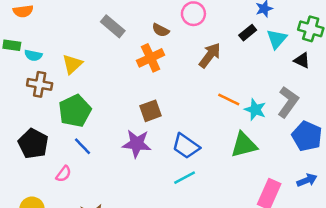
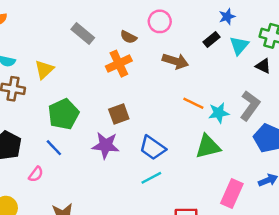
brown arrow: (210, 55) -> (175, 61), turned 70
cyan star: (255, 110) -> (219, 113), turned -30
green pentagon: (75, 111) -> (64, 114), moved

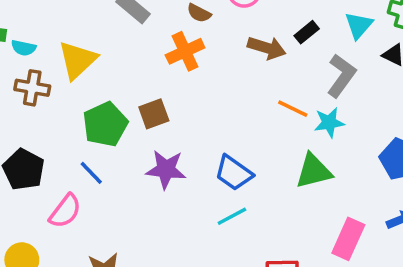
black rectangle: (211, 39) -> (307, 32), moved
yellow triangle: (44, 70) -> (77, 60), size x1.4
gray L-shape: (250, 106) -> (341, 76), moved
brown square: (119, 114) -> (154, 114), moved
pink semicircle: (36, 174) -> (65, 211), size x1.5

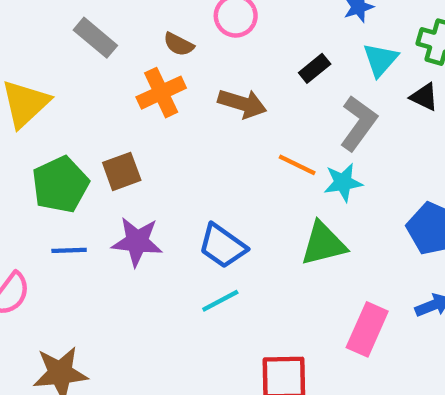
brown arrow: (267, 48) -> (242, 103), moved
blue line: (91, 173) -> (69, 250), moved, turned -48

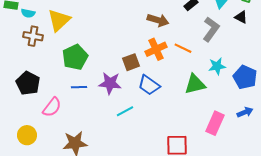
orange cross: (161, 93) -> (156, 49), moved
brown square: (122, 171) -> (131, 62), moved
cyan star: (343, 182) -> (217, 66), moved
cyan line: (220, 301) -> (125, 111), moved

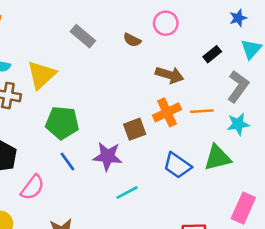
orange line: (183, 48) -> (202, 111), turned -30
green pentagon: (75, 57) -> (62, 123), turned 30
cyan star: (217, 66) -> (238, 124), moved
blue trapezoid: (149, 85) -> (177, 165), moved
blue line: (79, 87) -> (67, 162), turned 56

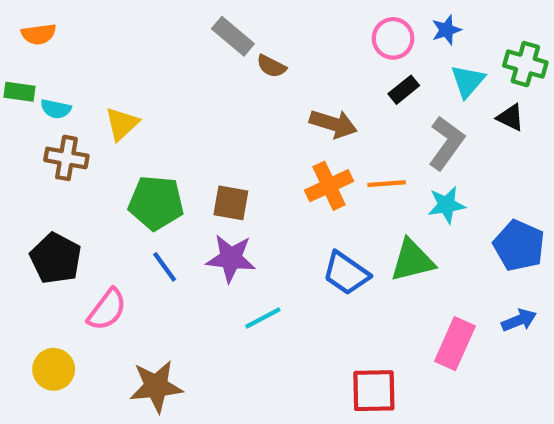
pink circle: (166, 23) -> (393, 38), moved
gray rectangle: (83, 36) -> (233, 36), moved
yellow triangle: (42, 75) -> (122, 124), size x0.7
brown square: (135, 129) -> (231, 203), moved, turned 30

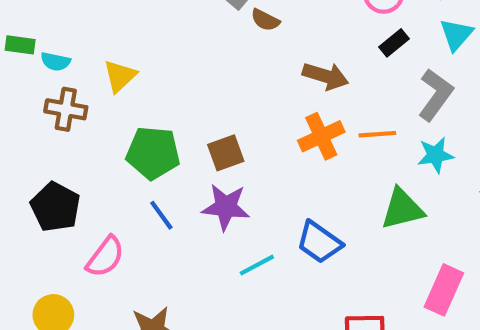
brown square: (231, 203) -> (226, 153), turned -30
blue trapezoid: (346, 273) -> (319, 242), moved

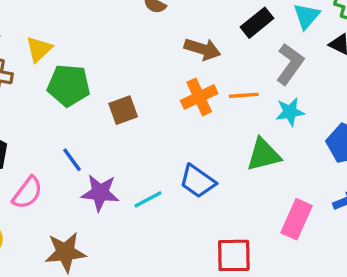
black rectangle: (394, 43) -> (257, 23), size x1.4
green pentagon: (153, 153) -> (69, 85), moved
purple star: (226, 207) -> (100, 193), moved

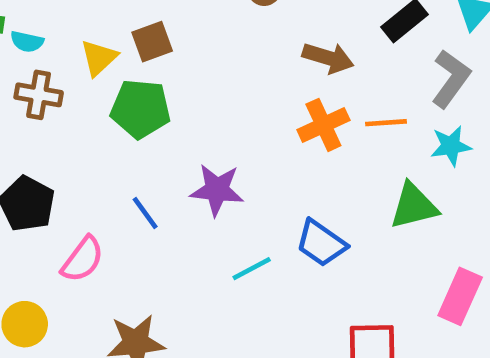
brown square: (123, 110) -> (152, 42), moved
purple star: (100, 193) -> (217, 190), moved

